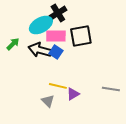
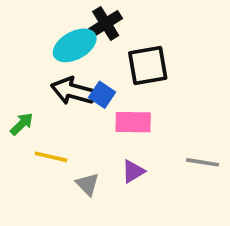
pink rectangle: (56, 36) -> (133, 122), moved
green arrow: (13, 44) -> (22, 124), moved
yellow line: (58, 86) -> (51, 157), moved

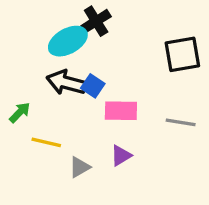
black square: (148, 66) -> (182, 54), moved
gray line: (202, 162) -> (181, 122), moved
gray triangle: (87, 184) -> (79, 167), turned 45

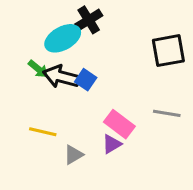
pink rectangle: (121, 111) -> (119, 124), moved, turned 36
green arrow: (20, 112) -> (38, 69), moved, turned 85

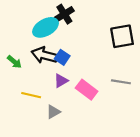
green arrow: (38, 69) -> (14, 62), moved
purple triangle: (112, 144) -> (61, 81), moved

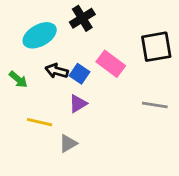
cyan ellipse: (45, 27) -> (40, 35), moved
black arrow: (44, 55) -> (57, 71), size x0.7
pink rectangle: (87, 90) -> (111, 64), moved

